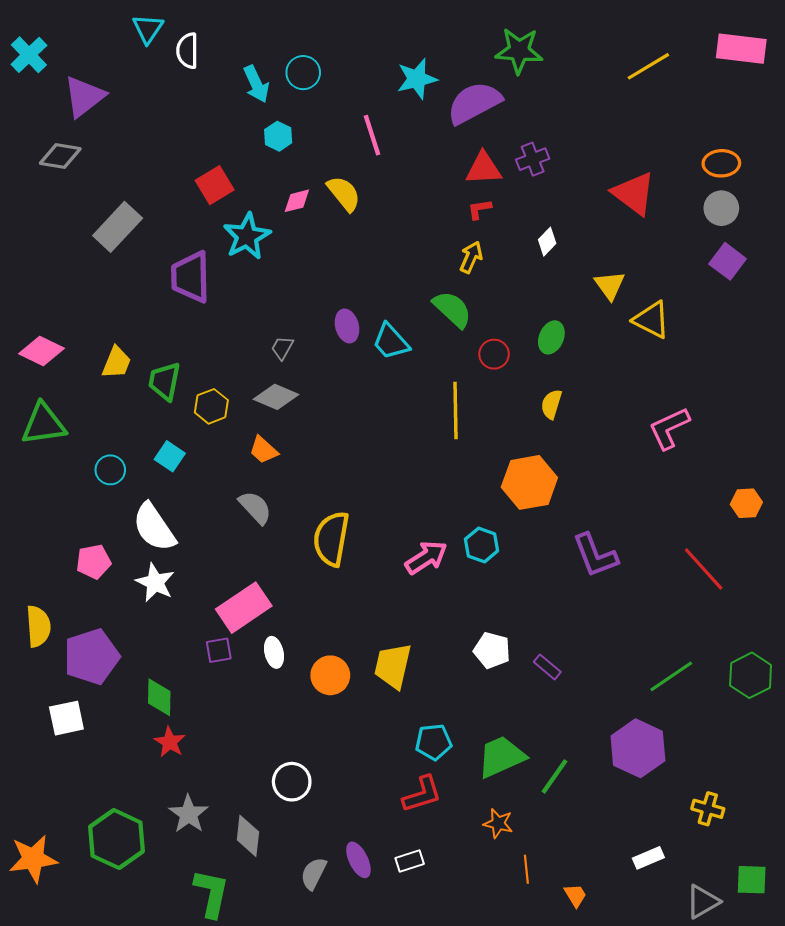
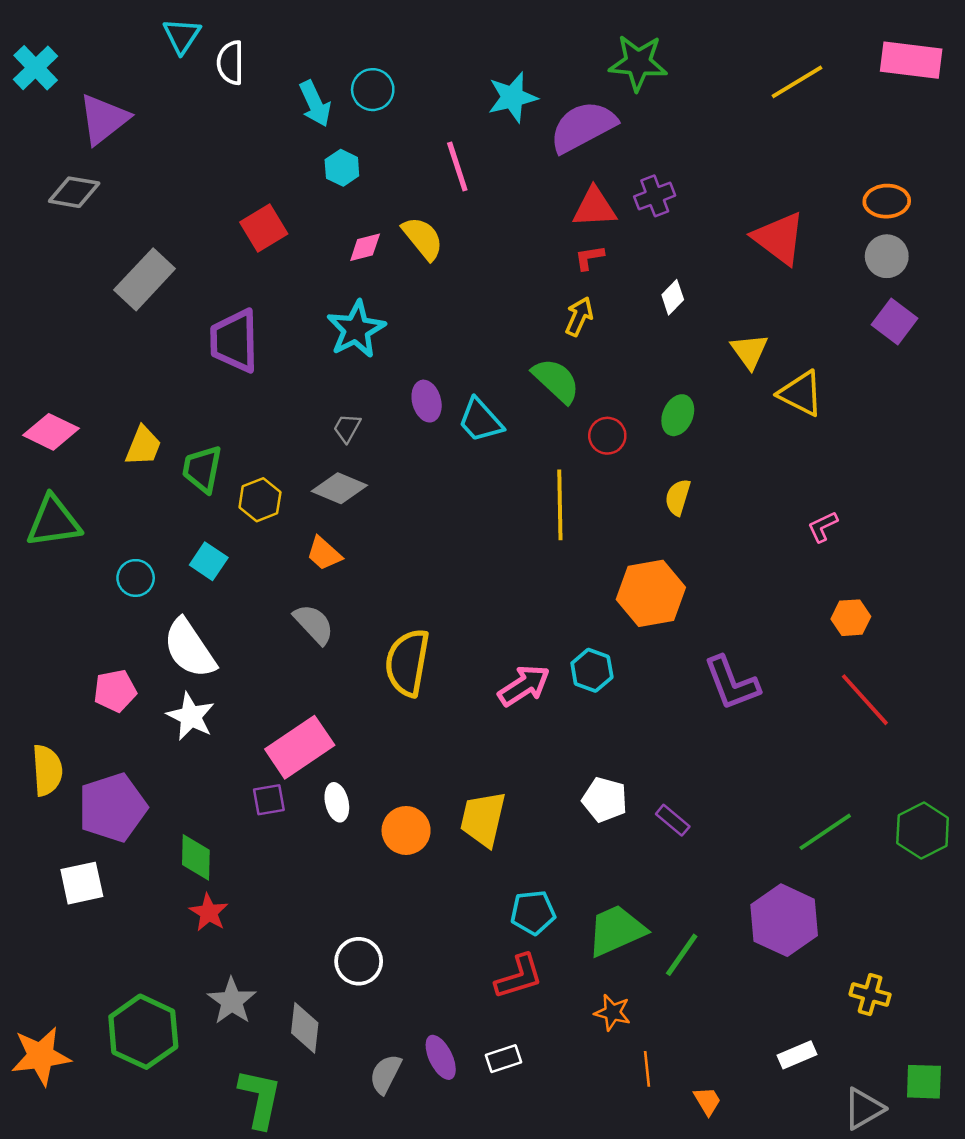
cyan star: (247, 236) -> (356, 329), moved
pink L-shape: (669, 428) -> (823, 527), size x0.6
orange hexagon: (746, 503) -> (851, 618), moved

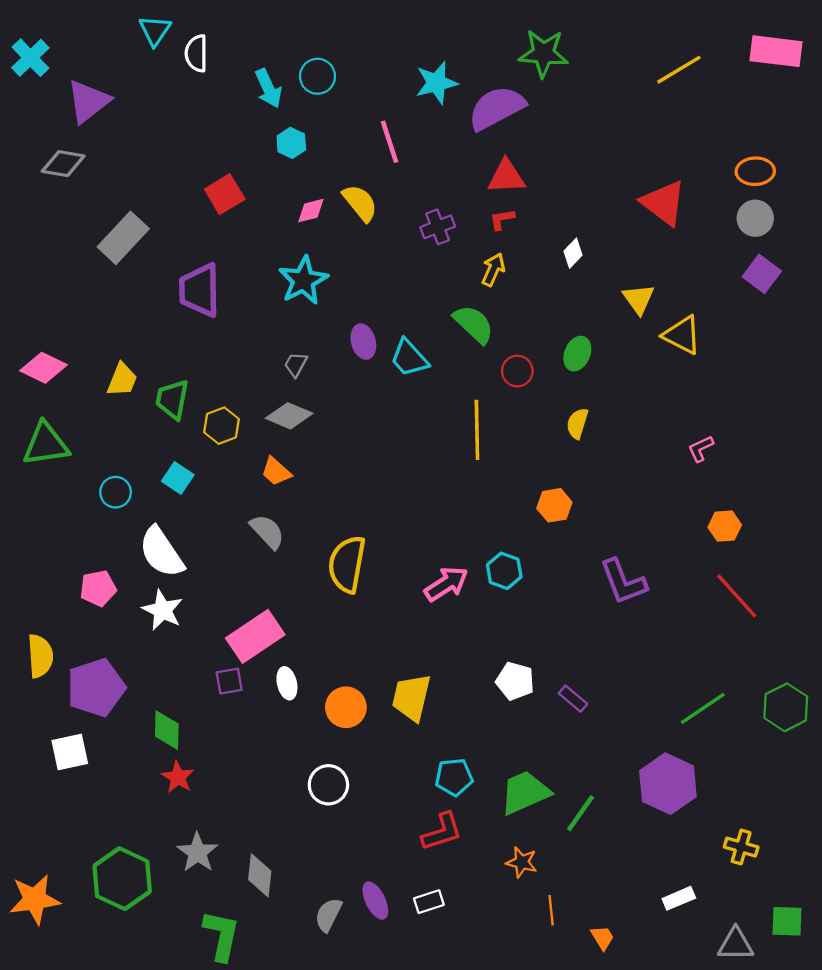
purple cross: (655, 196) -> (438, 227), moved
orange hexagon: (651, 593) -> (554, 505), size x0.6
white circle: (359, 961) -> (328, 785), moved
gray triangle: (864, 1109) -> (736, 944), turned 30

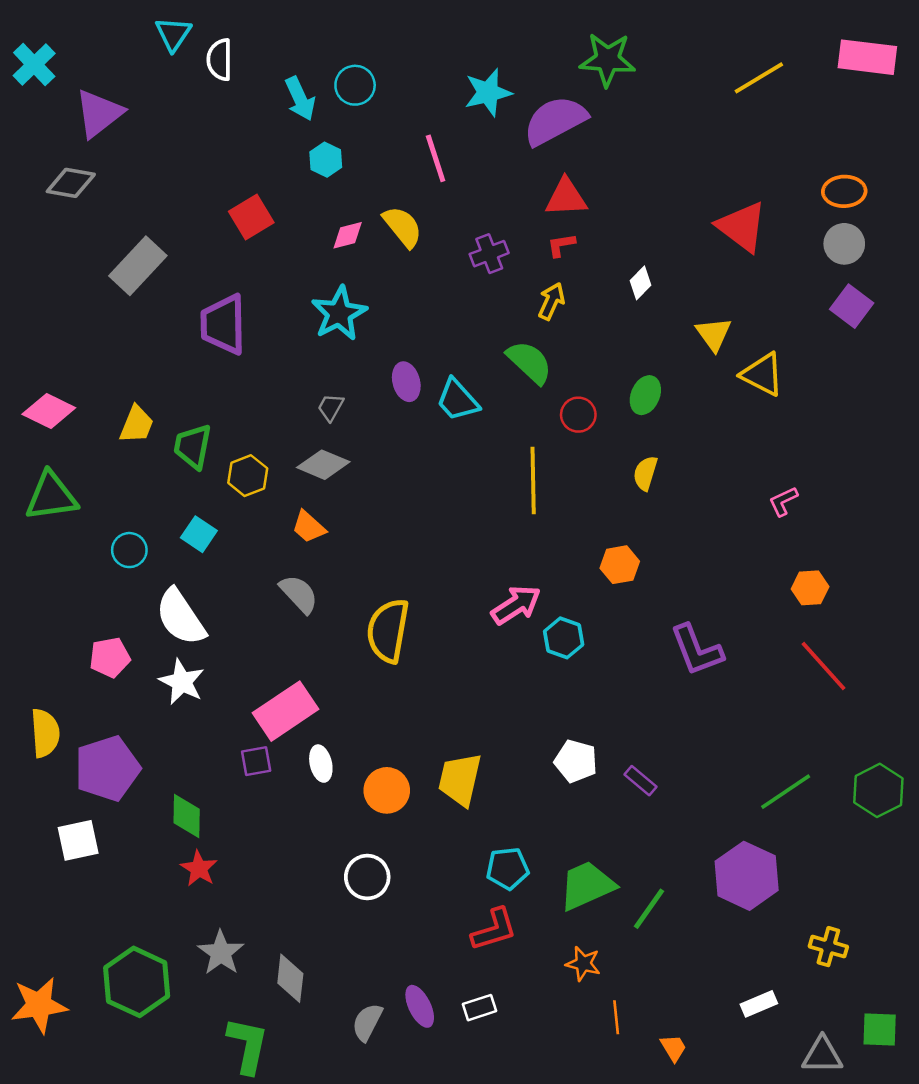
pink arrow: (446, 584) -> (516, 605), moved

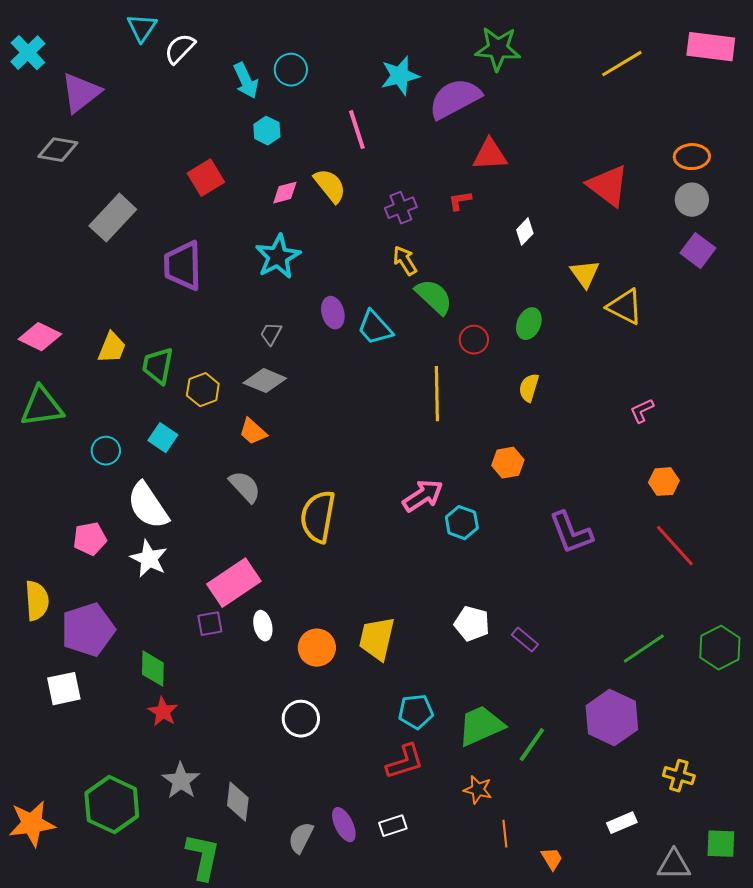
white semicircle: (220, 60) -> (180, 49), turned 44
red triangle: (566, 197) -> (490, 155), moved
yellow arrow: (551, 301) -> (405, 261), moved, turned -56

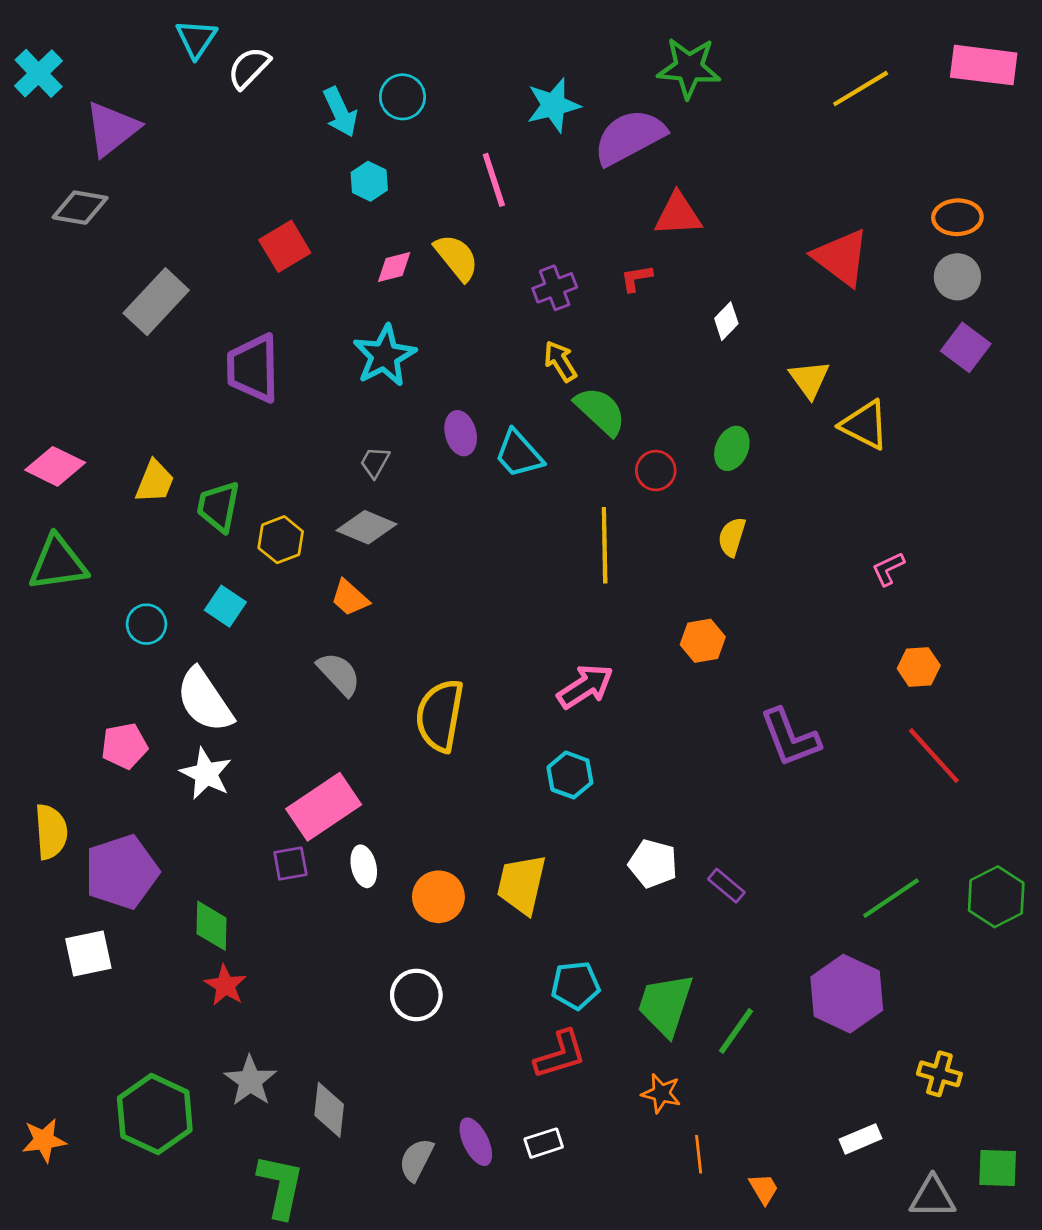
cyan hexagon: (462, 523) -> (570, 775), moved
green trapezoid: (481, 726) -> (665, 1005), turned -48
orange star: (32, 824) -> (44, 1140), size x0.7

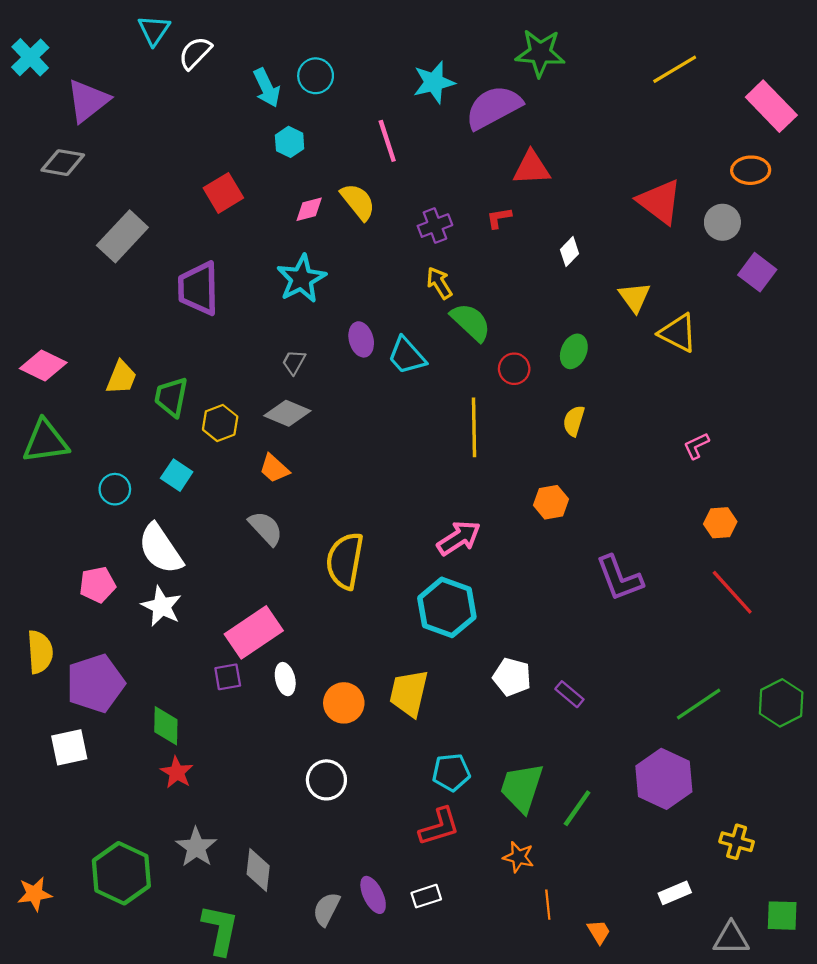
pink rectangle: (984, 65) -> (771, 106), moved, turned 39
gray circle: (957, 277) -> (722, 222), moved
cyan hexagon: (570, 775) -> (447, 607), size x1.6

